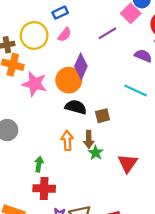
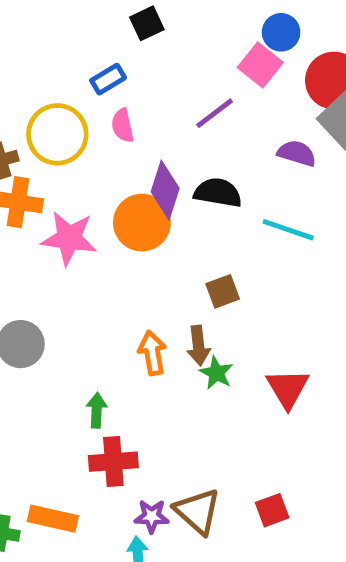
pink semicircle: (65, 35) -> (123, 125), turned 136
black semicircle: (76, 107) -> (218, 193), moved

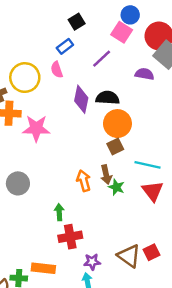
black square: (147, 23) -> (77, 22), moved
blue rectangle: (108, 79) -> (65, 46), moved
orange circle: (142, 223) -> (117, 124), moved
cyan line: (288, 230) -> (147, 165), moved
brown triangle: (198, 511) -> (129, 256), moved

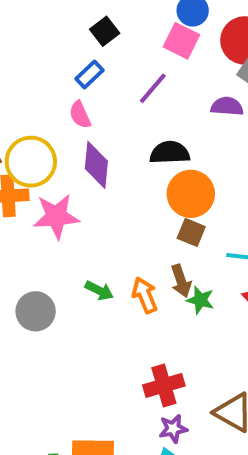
yellow circle: (25, 78) -> (31, 162), moved
purple diamond: (81, 99) -> (96, 165), moved
brown square: (115, 146) -> (191, 232), turned -35
green arrow: (59, 212) -> (99, 291), moved, turned 126
red cross: (70, 237) -> (164, 385), moved

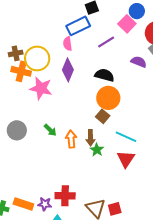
blue rectangle: (89, 75) -> (78, 26), size x1.6
red cross: (164, 385) -> (65, 196), moved
purple star: (173, 429) -> (45, 204), moved

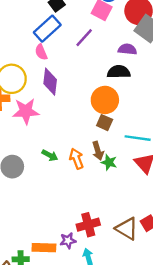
black semicircle: (104, 75) -> (119, 72), moved

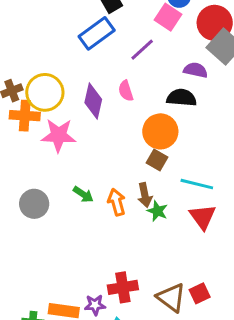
pink semicircle: (41, 52) -> (126, 91), moved

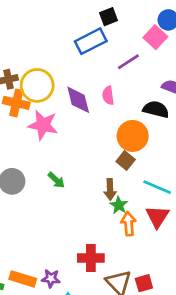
purple diamond: (93, 101) -> (78, 100), turned -36
orange arrow: (117, 202) -> (129, 224), moved
red cross: (123, 287) -> (91, 258), moved

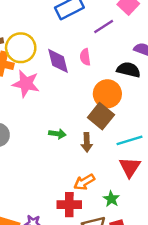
brown square: (126, 161) -> (101, 116), size x1.5
green arrow: (56, 180) -> (57, 134), moved, turned -35
cyan line: (157, 187) -> (130, 140), turned -40
green star: (119, 205) -> (111, 199), moved
orange arrow: (129, 224) -> (84, 182), moved, turned -115

